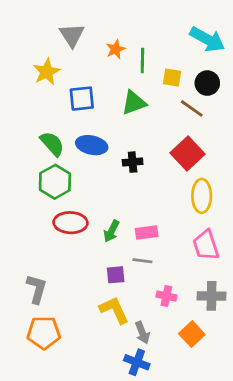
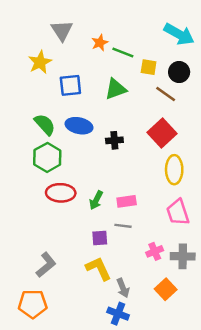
green line: (142, 60) -> (123, 52), turned -70
gray L-shape: (37, 289) -> (46, 265), moved, turned 35
pink cross: (166, 296) -> (155, 251), moved, turned -35
orange pentagon: (44, 333) -> (33, 304), moved

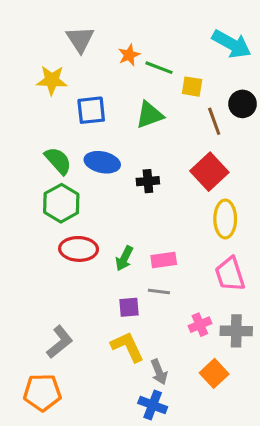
yellow star: (40, 62) -> (52, 80), turned 30
black circle: (179, 72) -> (243, 104), moved
brown line: (166, 94) -> (214, 121), turned 35

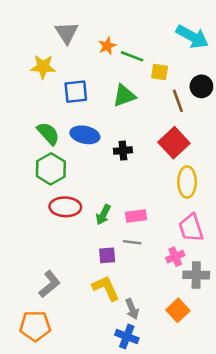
pink cross: (200, 325) -> (175, 257), moved

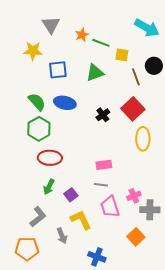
black cross: (123, 151) -> (103, 115), moved, turned -32
green arrow: (103, 215) -> (49, 187), moved
pink trapezoid: (191, 228) -> (110, 207), moved
purple square: (107, 255) -> (71, 195), moved, turned -32
gray arrow: (132, 309) -> (62, 236), moved

